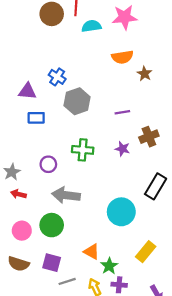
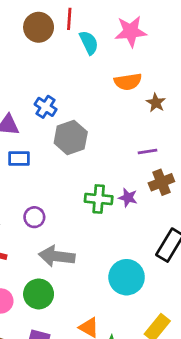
cyan semicircle: (91, 26) -> (89, 43), turned 72
purple line: (122, 112) -> (147, 152), moved
green cross: (83, 150) -> (99, 199), moved

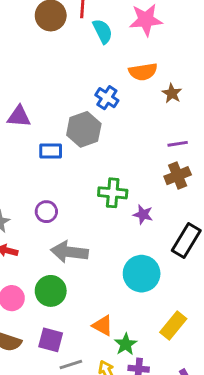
blue cross: (46, 107) -> (107, 98), moved
purple line: (147, 152) -> (178, 144), moved
blue rectangle: (19, 159) -> (51, 151), moved
purple star: (128, 198) -> (143, 214), moved

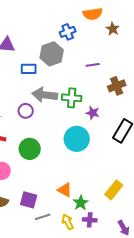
blue cross: (107, 98) -> (68, 32), turned 35
purple line: (178, 144) -> (93, 65), moved
gray arrow: (69, 252) -> (45, 95), moved
cyan circle: (142, 274) -> (77, 139), moved
green circle: (51, 291) -> (30, 149), moved

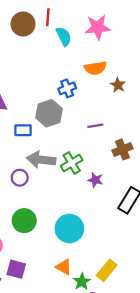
green cross: (72, 98) -> (72, 163), turned -36
cyan circle: (77, 139) -> (69, 229), moved
yellow rectangle: (114, 190) -> (107, 270), moved
purple square: (29, 200) -> (16, 269), moved

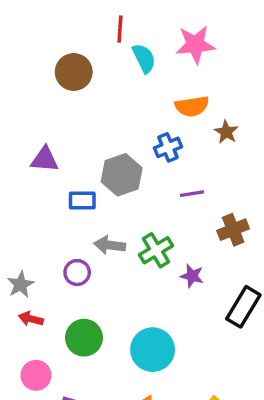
brown circle: (23, 24) -> (74, 72), moved
blue cross: (67, 88) -> (168, 147), moved
gray arrow: (41, 160) -> (110, 245), size x0.7

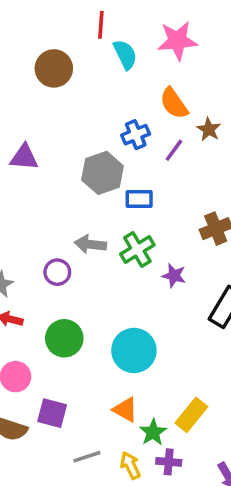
orange semicircle: (192, 106) -> (174, 103), turned 64
blue cross: (168, 147) -> (136, 135), moved
purple line: (192, 194) -> (174, 150), moved, turned -45
blue rectangle: (82, 201) -> (139, 199), moved

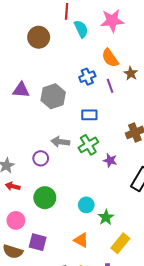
purple line: (174, 150) -> (110, 86), turned -56
gray hexagon: (103, 173) -> (53, 96), moved
cyan circle: (134, 350) -> (86, 205), size x0.6
green star: (153, 432) -> (106, 217), moved

